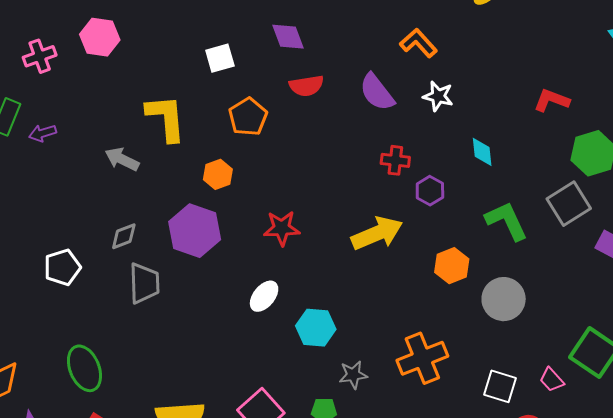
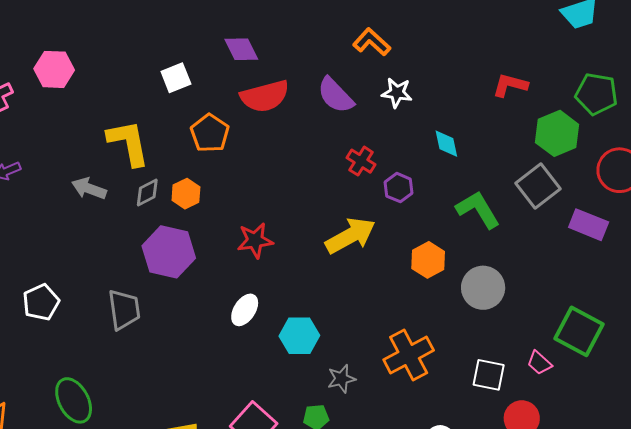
red semicircle: (306, 86) -> (265, 96), size x1.4
red cross: (395, 160) -> (361, 161), turned 32
gray diamond: (124, 236) -> (147, 193), moved

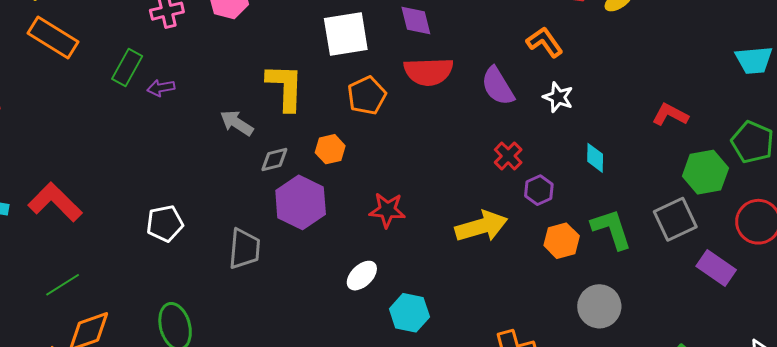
white square: (176, 78) -> (346, 34), size x1.6
gray diamond: (147, 193) -> (274, 160), moved
orange hexagon: (428, 260) -> (562, 241), moved

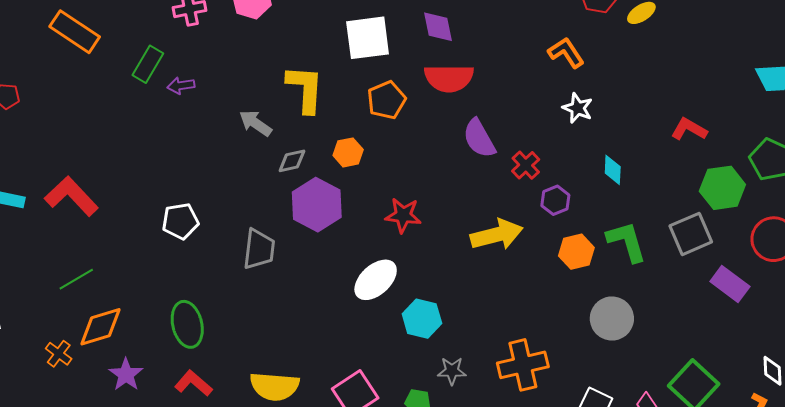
purple semicircle: (498, 86) -> (479, 138), moved
white ellipse: (362, 276) -> (376, 280), size x1.4

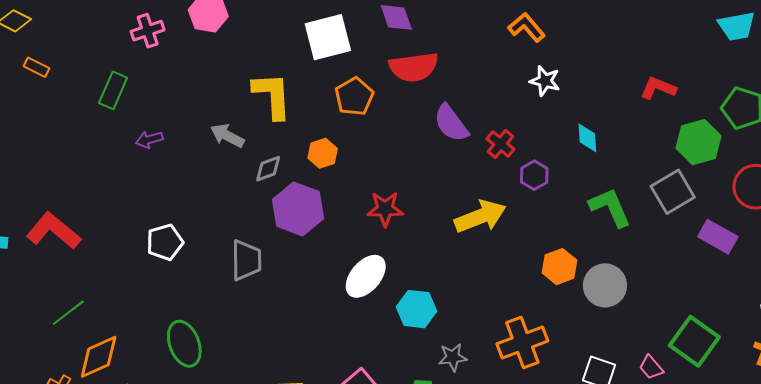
orange rectangle: (75, 32) -> (36, 67), size x0.5
purple arrow: (181, 86) -> (149, 140), moved
orange hexagon: (576, 252) -> (560, 267), moved

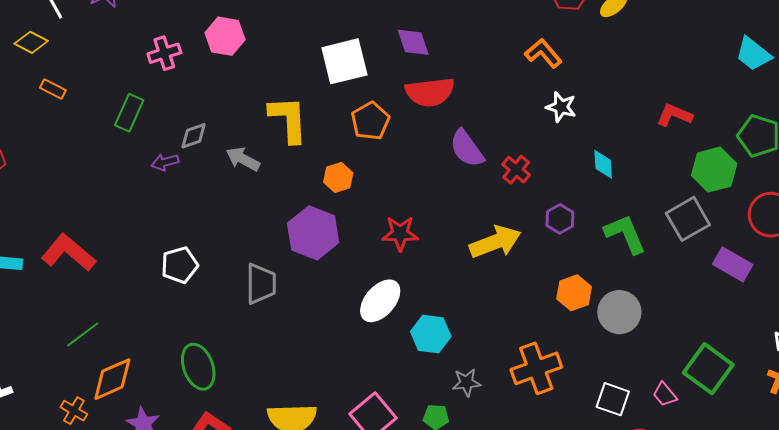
cyan trapezoid: (737, 26) -> (753, 54), turned 48
gray diamond: (268, 169) -> (194, 136), moved
purple hexagon: (534, 175) -> (560, 219), moved

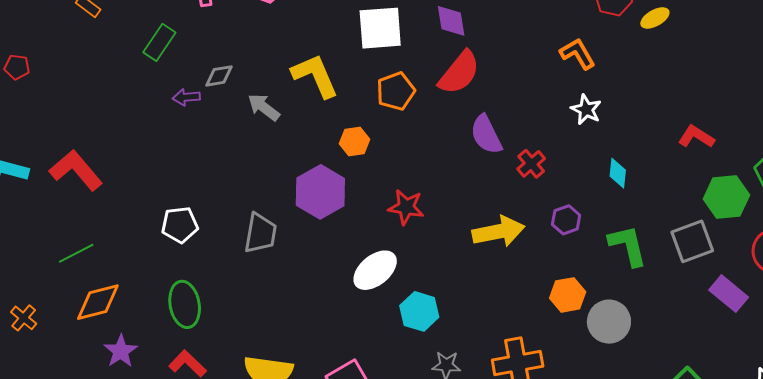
red semicircle: (430, 92) -> (459, 73), turned -54
yellow L-shape: (288, 119) -> (315, 76), turned -30
white pentagon: (180, 265) -> (180, 225), moved
orange cross: (74, 411) -> (24, 318), moved

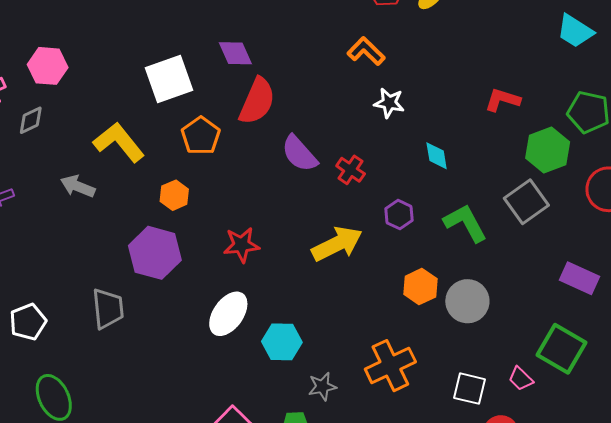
gray diamond: (219, 76) -> (31, 120), moved
purple rectangle: (729, 294) -> (580, 278), moved

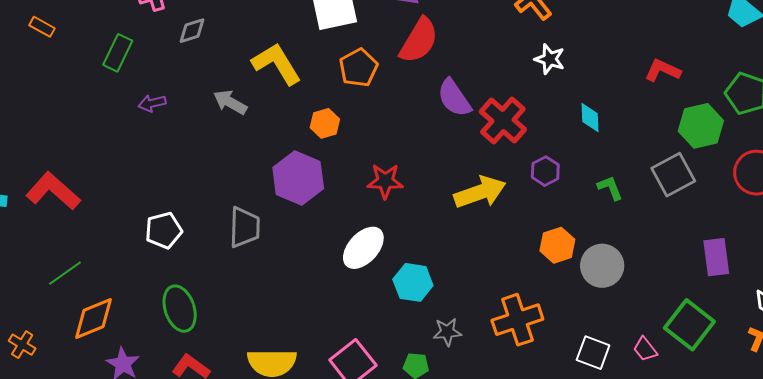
red cross: (351, 170) -> (503, 120), size x1.6
green L-shape: (465, 223) -> (610, 188), size x0.6
purple rectangle: (580, 278) -> (716, 257), turned 51

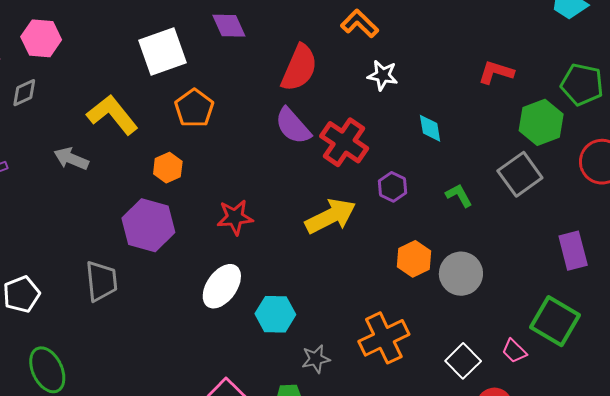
red semicircle: (419, 40) -> (299, 68), moved
white square: (593, 353) -> (463, 361), turned 32

